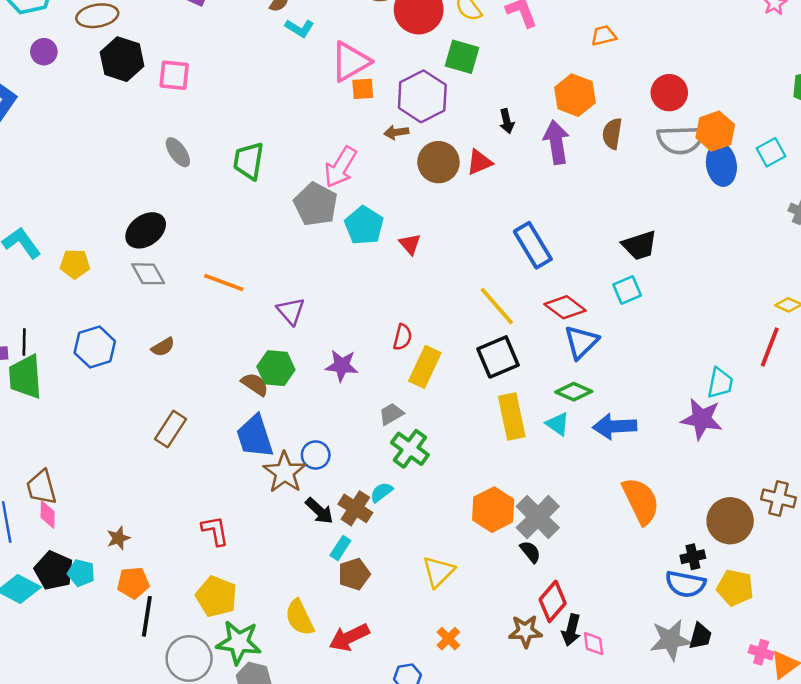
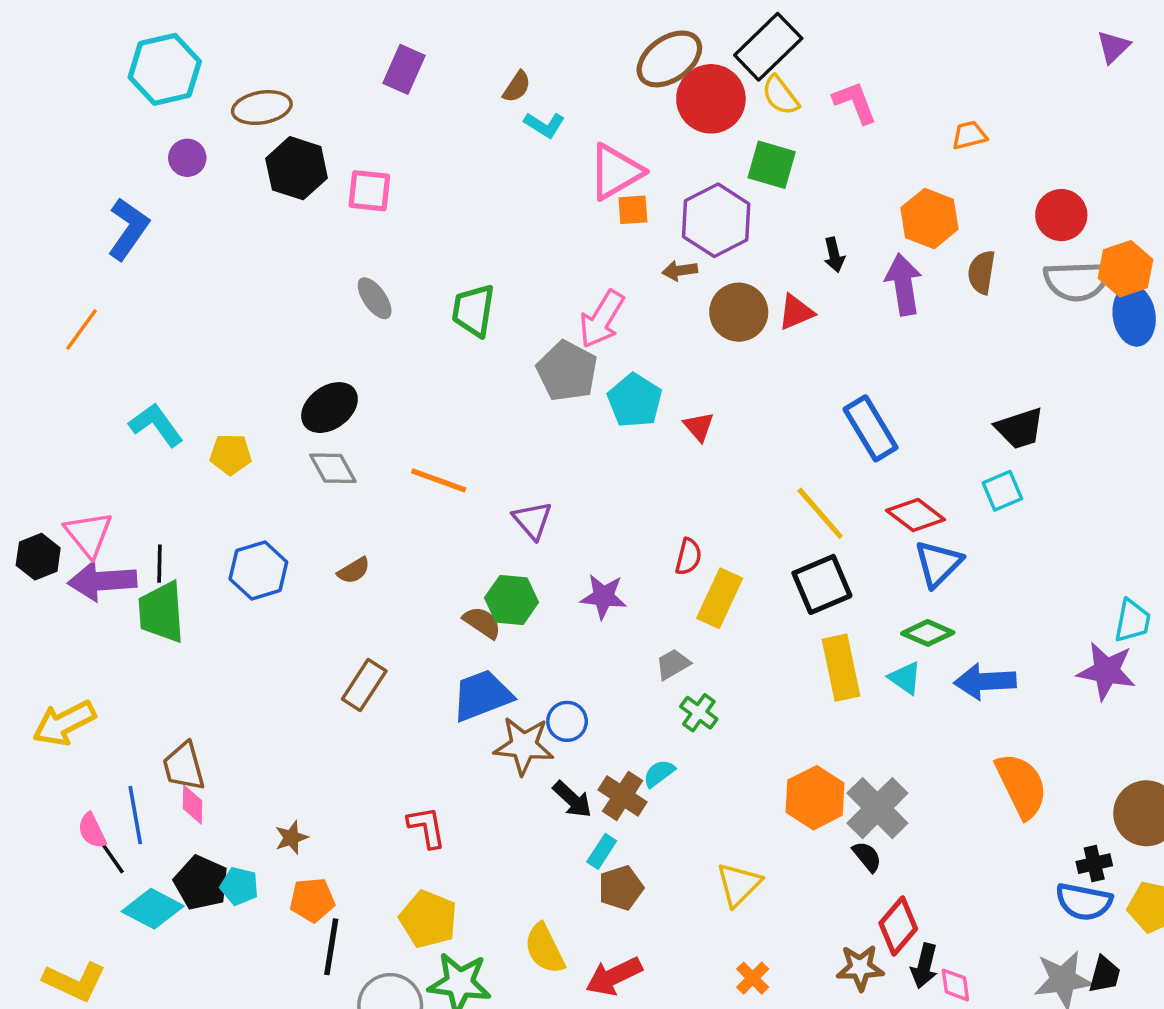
blue trapezoid: (255, 436) -> (482, 695), turned 87
green cross: (410, 449) -> (699, 713), size x0.7
brown star: (285, 472) -> (524, 746), turned -30

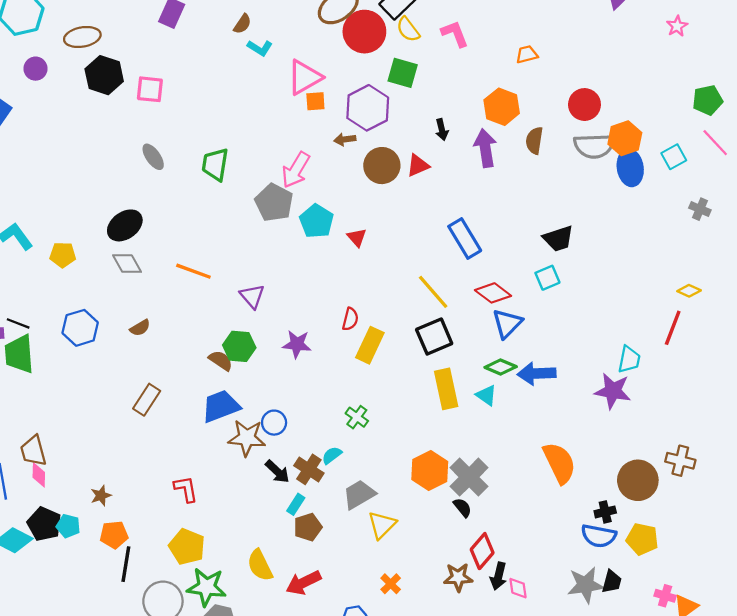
black line: (160, 564) -> (18, 323), turned -70
gray trapezoid: (673, 664) -> (359, 494), moved, size x1.5
blue arrow: (985, 681) -> (537, 374), moved

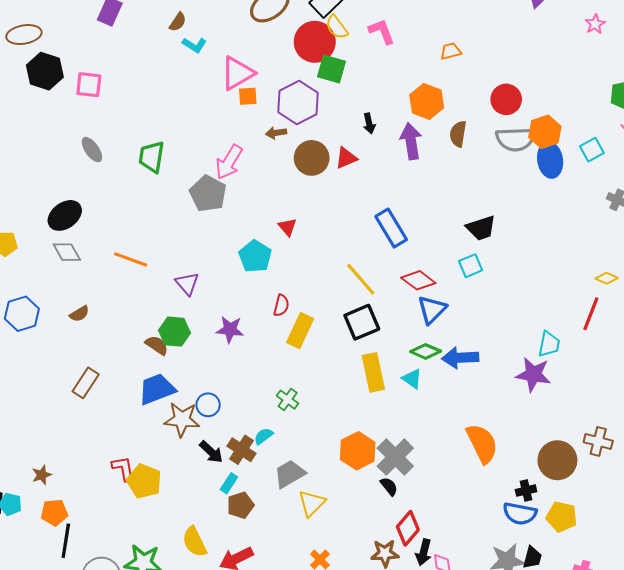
red circle: (364, 32) -> (315, 42), moved
cyan pentagon: (317, 221) -> (255, 256), moved
yellow pentagon: (187, 547) -> (144, 481), moved

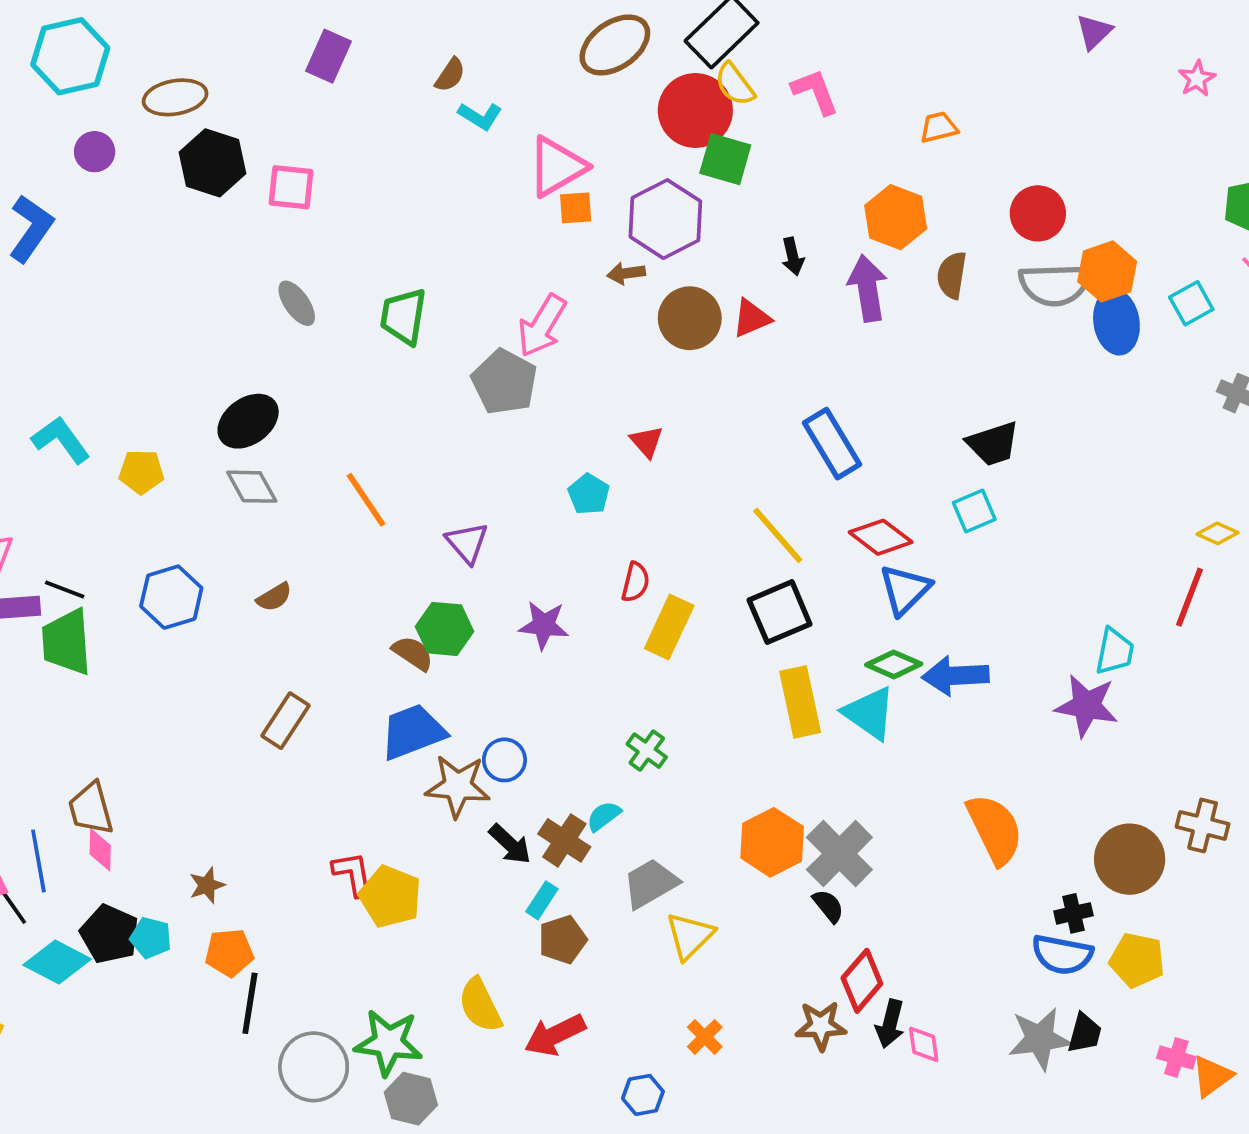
cyan pentagon: (255, 256) -> (589, 494), size x0.7
orange line: (131, 259) -> (366, 500), turned 36
cyan triangle: (412, 379) -> (869, 713), size x1.5

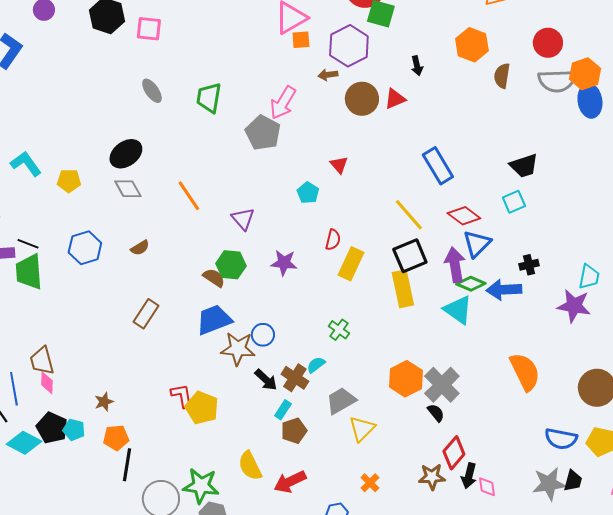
purple arrow: (868, 288) -> (455, 265), moved
yellow rectangle: (800, 702) -> (403, 289), moved
black cross: (1073, 913) -> (529, 265), moved

